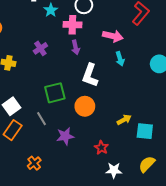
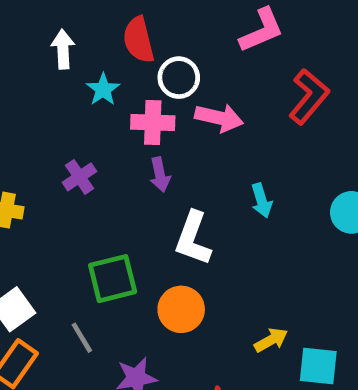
pink arrow: (113, 36) -> (219, 118), moved

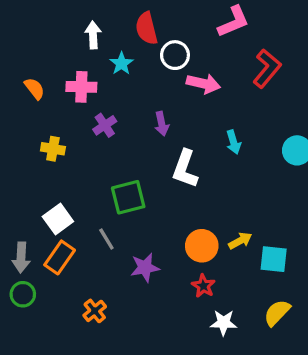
pink cross: (153, 123) -> (81, 87), moved
orange circle: (181, 309) -> (202, 246), moved

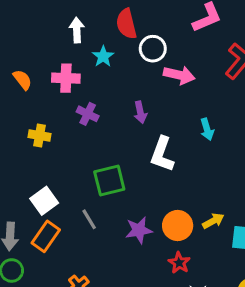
purple cross: (105, 125) -> (88, 114), turned -30
purple star: (145, 267) -> (139, 230), moved

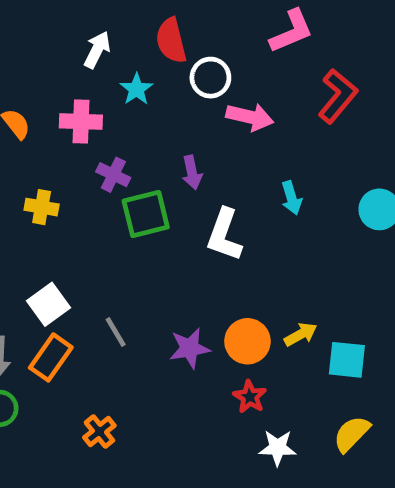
white arrow: (77, 30) -> (97, 50), turned 30
green square: (109, 181) -> (146, 214), moved

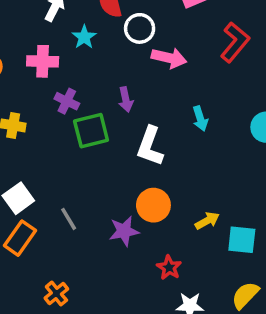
orange circle: (247, 341) -> (153, 205), moved

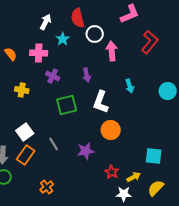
pink arrow: (169, 58) -> (112, 51), turned -108
green square: (91, 131) -> (67, 105), moved
orange circle: (153, 205) -> (111, 130), moved
yellow arrow: (207, 221) -> (134, 177), moved

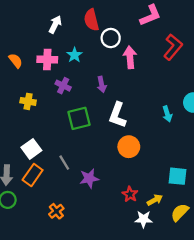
cyan star: (63, 39) -> (74, 55), moved
cyan arrow: (130, 86) -> (167, 114), moved
purple star: (86, 151) -> (89, 178), moved

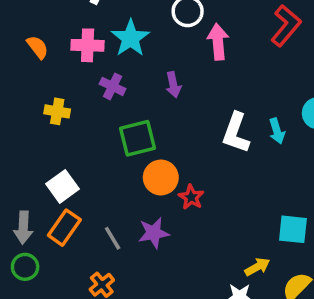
cyan star: (74, 55) -> (130, 38), size x1.5
white L-shape: (117, 115) -> (236, 133), moved
orange circle: (129, 147) -> (161, 178), moved
gray line: (64, 163) -> (113, 238), moved
red star: (130, 194) -> (191, 197), moved

